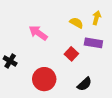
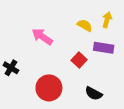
black semicircle: (84, 84) -> (94, 94), turned 70

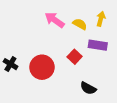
pink arrow: (42, 37) -> (55, 20), moved
red circle: (49, 88) -> (42, 67), moved

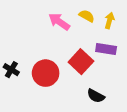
yellow semicircle: (80, 24) -> (87, 16), moved
red square: (75, 57) -> (81, 62), size x1.5

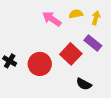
yellow semicircle: (87, 16) -> (76, 14), turned -40
purple rectangle: (106, 49) -> (93, 43), turned 30

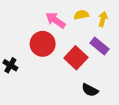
red circle: (40, 64) -> (43, 44), moved

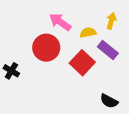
yellow semicircle: (81, 15) -> (88, 33), moved
black semicircle: (90, 90) -> (109, 101), moved

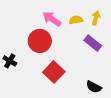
yellow semicircle: (88, 33) -> (76, 20), moved
red square: (82, 63) -> (54, 72), moved

